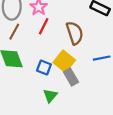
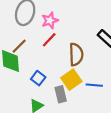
brown line: (14, 32) -> (19, 46), moved
yellow square: (64, 61) -> (71, 80), moved

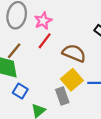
brown semicircle: (76, 54) -> (74, 53), turned -60
blue square: (38, 78) -> (20, 91), moved

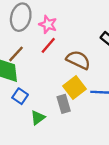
pink star: (43, 21) -> (48, 24), turned -30

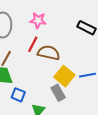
pink star: (48, 24) -> (38, 20), moved
brown semicircle: (78, 60) -> (49, 53), moved

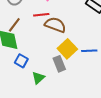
red line: (33, 44) -> (41, 15), turned 49

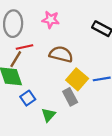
red line: (41, 15) -> (25, 47), moved
blue square: (21, 61) -> (28, 98), turned 32

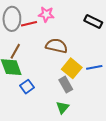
red line: (25, 47) -> (29, 24), moved
green triangle: (49, 115) -> (63, 107), moved

